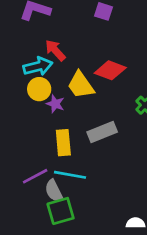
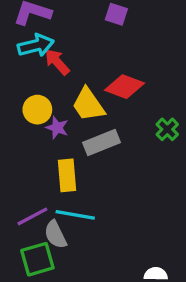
cyan arrow: (38, 66) -> (36, 45), moved
gray rectangle: (102, 132) -> (101, 142), moved
green square: (61, 211) -> (37, 259), moved

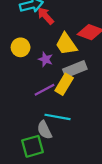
yellow circle: (37, 110) -> (21, 47), moved
yellow rectangle: (67, 175) -> (64, 84), moved, turned 36
purple line: (32, 216) -> (44, 90), moved

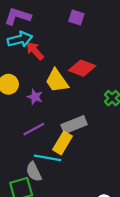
gray rectangle: (75, 69) -> (74, 125), moved
yellow rectangle: (64, 84) -> (63, 143), moved

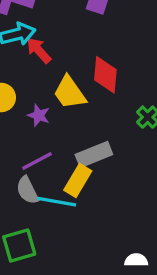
red diamond: (82, 68) -> (105, 75), turned 75
gray semicircle: (34, 172) -> (27, 190), moved

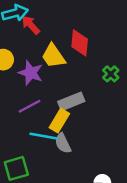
purple star: (39, 115) -> (31, 73), size x1.5
gray semicircle: (27, 190) -> (63, 143), moved

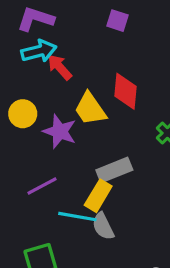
purple line: (29, 106) -> (42, 186), moved

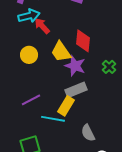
yellow circle: (23, 114) -> (29, 55), moved
purple star: (60, 131) -> (75, 66), moved
gray semicircle: (103, 226) -> (88, 133), moved

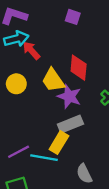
purple line: (31, 100) -> (19, 152), moved

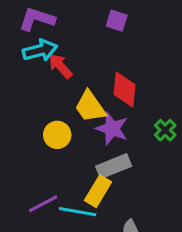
yellow circle: (16, 84) -> (57, 135), moved

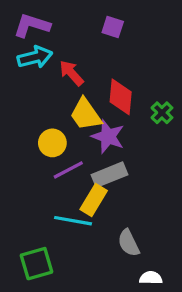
red arrow: (60, 66) -> (71, 73), moved
green cross: (165, 130) -> (162, 113), moved
purple line: (43, 204) -> (68, 170), moved

